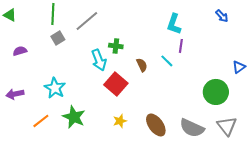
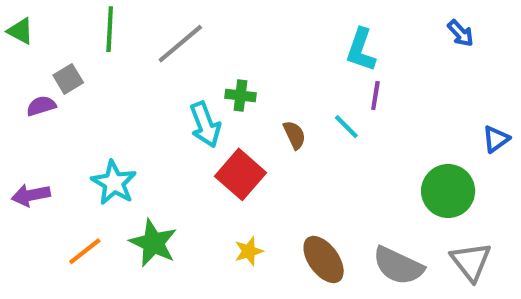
gray square: (58, 38) -> (68, 79), moved

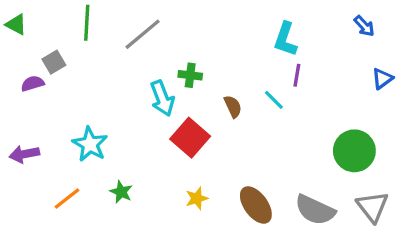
blue triangle: (496, 139) -> (382, 79), moved
green star: (153, 243) -> (121, 192), size x0.6

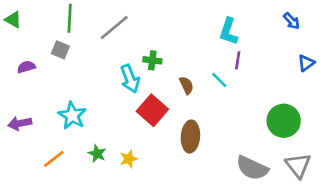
gray square: (54, 62) -> (60, 50), moved, turned -36
yellow star: (197, 198) -> (129, 159), moved
brown ellipse: (256, 205) -> (190, 137), moved, turned 40

